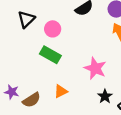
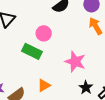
pink circle: (53, 29) -> (44, 33), moved

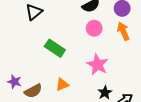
pink circle: (44, 33) -> (94, 28), moved

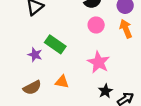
purple star: (14, 82) -> (35, 55), moved
orange triangle: (62, 85) -> (62, 82), turned 32

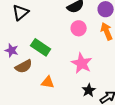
purple star: (35, 55) -> (12, 50), moved
brown semicircle: (32, 88) -> (24, 66), moved

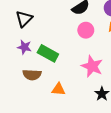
purple star: (12, 50) -> (24, 47), moved
brown semicircle: (24, 66) -> (32, 75), turned 36

